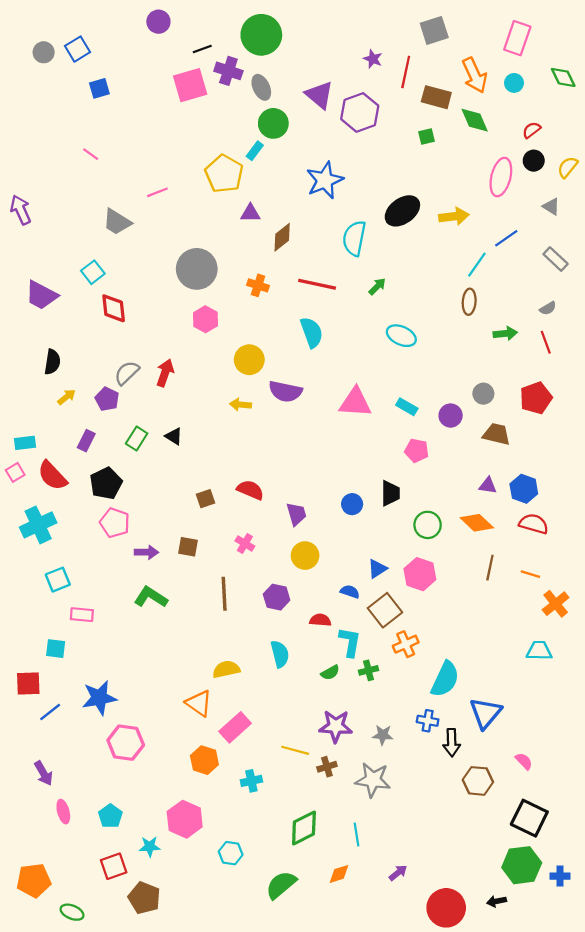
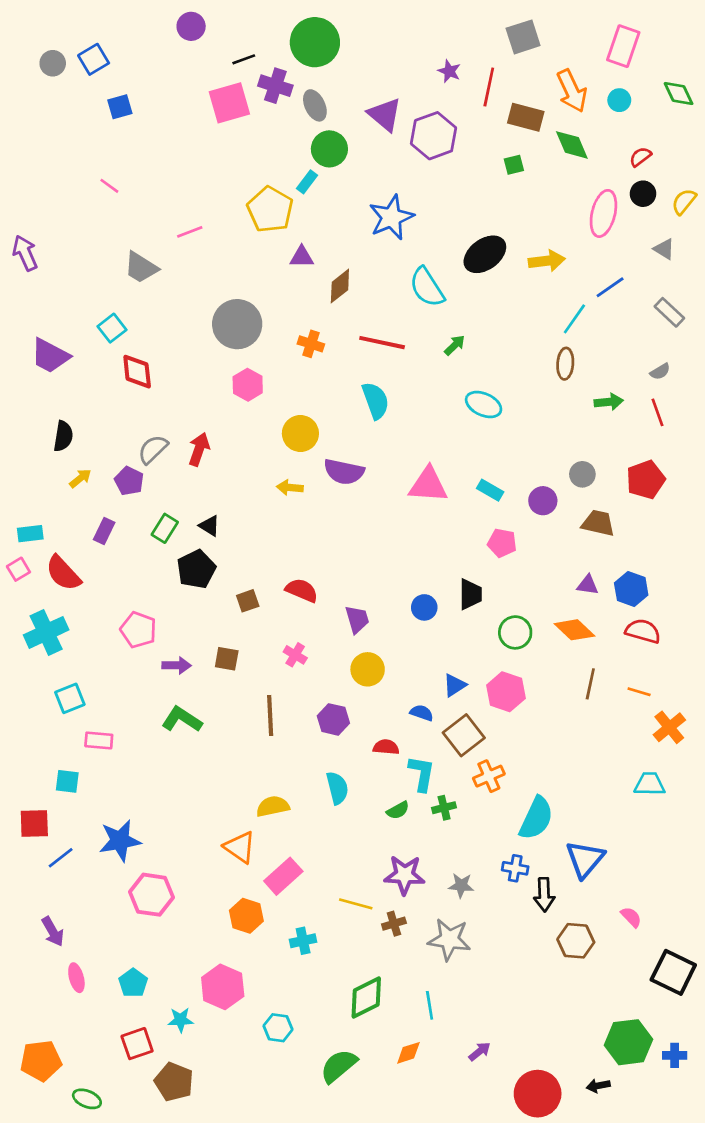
cyan semicircle: (354, 238) -> (427, 287), turned -44
black pentagon: (106, 483) -> (196, 569), moved
black square: (529, 818) -> (673, 972), moved

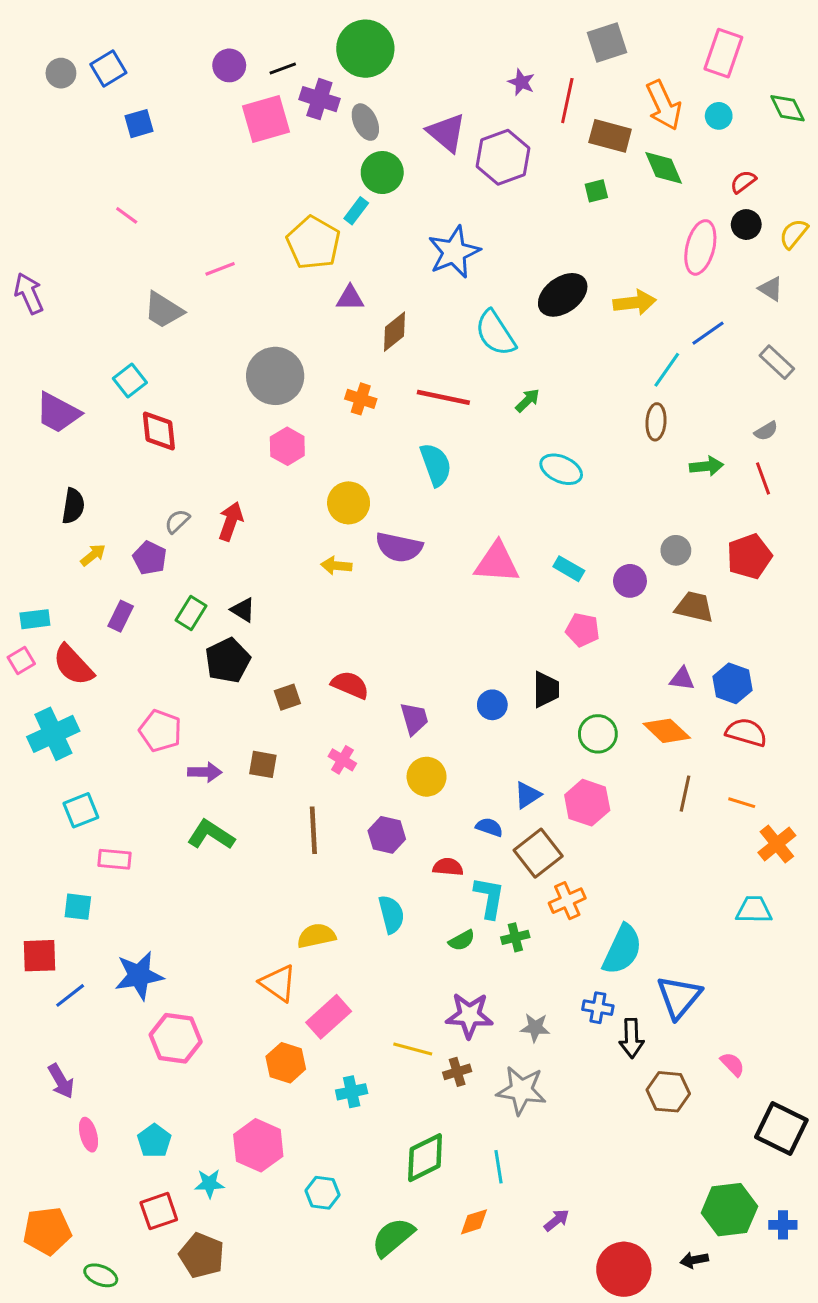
purple circle: (191, 26) -> (229, 65), moved
gray semicircle: (153, 449) -> (177, 521), size x0.7

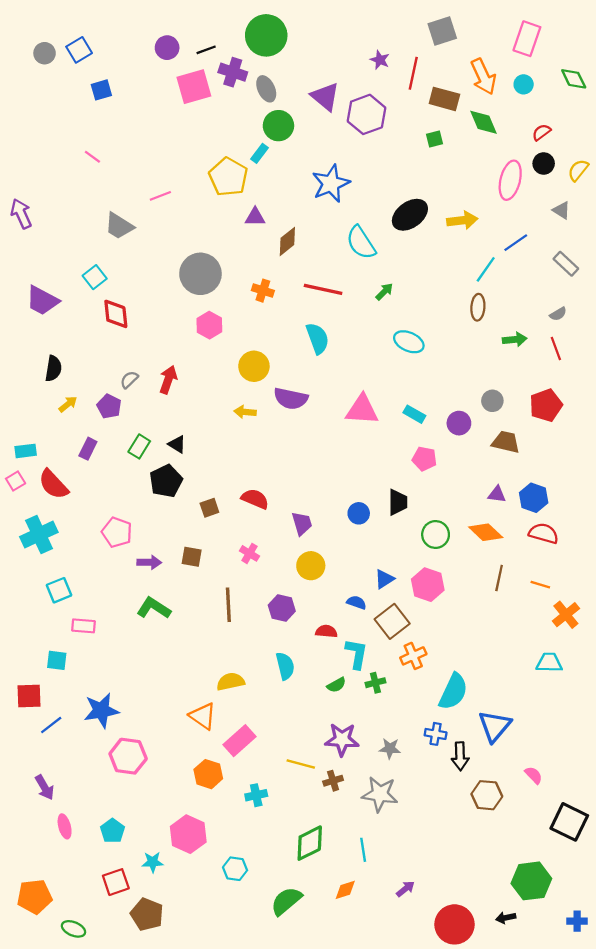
blue cross: (783, 1225) -> (577, 921), moved

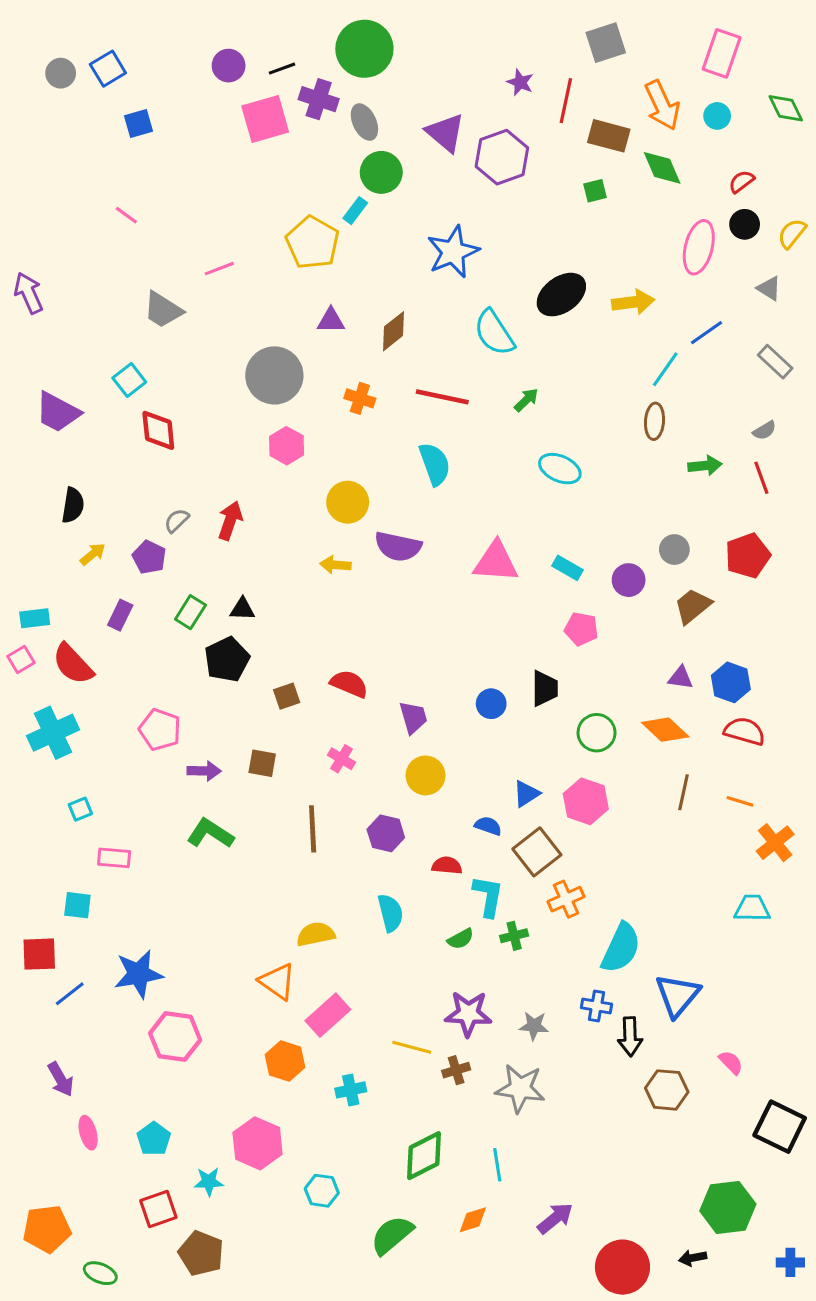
purple triangle: (255, 217) -> (331, 321), moved
brown trapezoid: (506, 442) -> (693, 606), turned -52
black triangle: (177, 444) -> (242, 609), turned -30
cyan square: (59, 590) -> (80, 809), size x0.7
purple arrow: (405, 889) -> (555, 1218), size x1.4

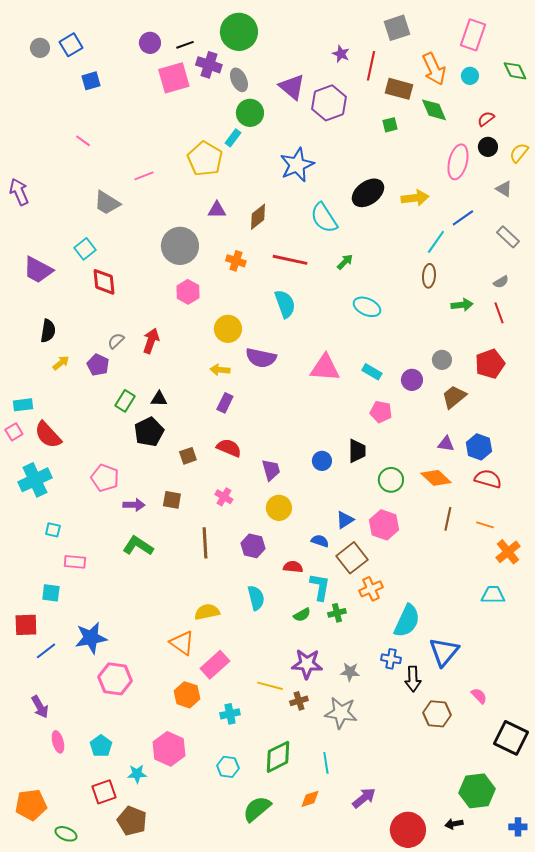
purple rectangle: (120, 615) -> (225, 403), moved
cyan square: (80, 809) -> (53, 530), turned 35
cyan hexagon: (322, 1191) -> (228, 767), moved

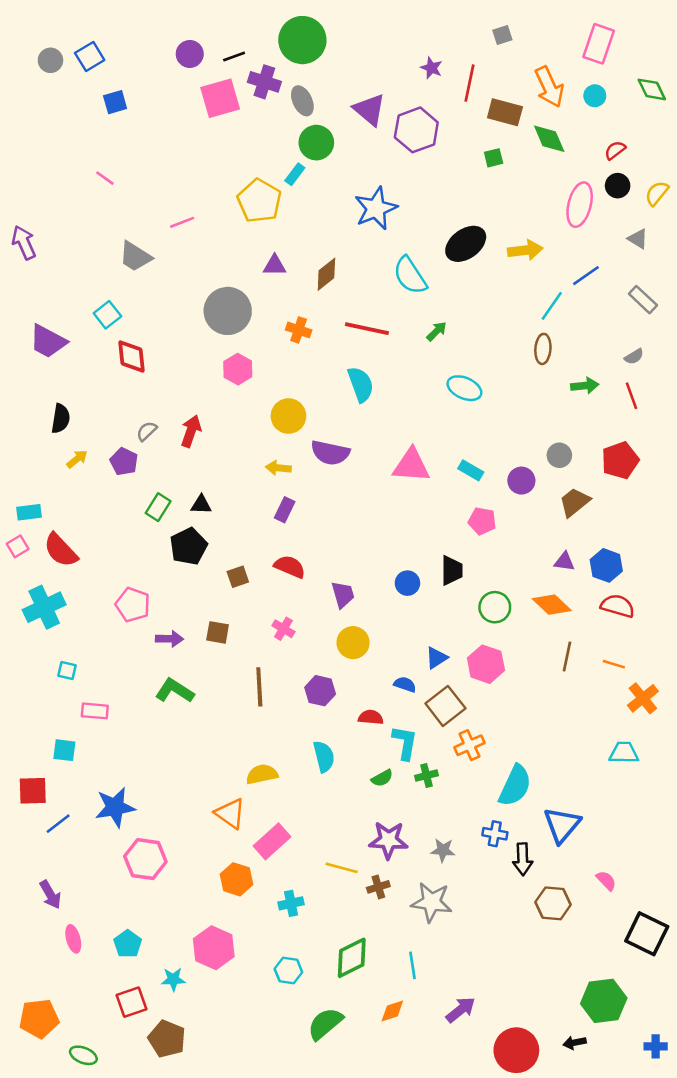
gray square: (397, 28) -> (502, 35), size x0.6

